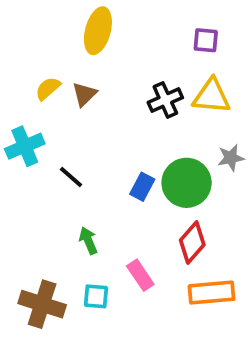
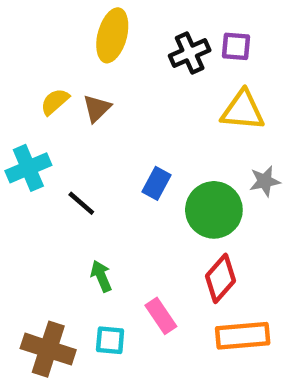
black cross: (165, 100) -> (190, 53), moved
blue rectangle: (142, 187) -> (156, 183), moved

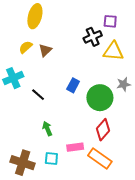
yellow ellipse: (112, 35) -> (35, 16), moved
black cross: (190, 53) -> (93, 37), moved
pink rectangle: (161, 316) -> (75, 147), turned -63
orange rectangle: (243, 336) -> (100, 158), moved, turned 40

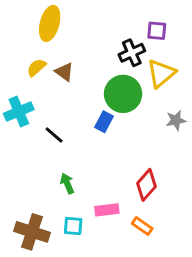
brown triangle: (45, 50) -> (64, 72), turned -40
yellow triangle: (113, 51) -> (161, 73), turned -45
green circle: (100, 98) -> (123, 94), moved
orange rectangle: (100, 158) -> (142, 226), size x0.6

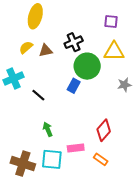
black cross: (132, 53) -> (74, 42), moved
brown triangle: (64, 72) -> (46, 50), turned -48
yellow triangle: (161, 73) -> (114, 52), turned 40
cyan square: (73, 226) -> (52, 159), size x1.5

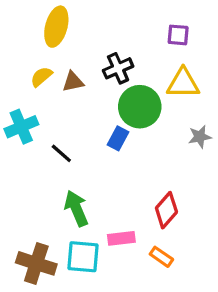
green arrow: (48, 129) -> (76, 208), size x1.5

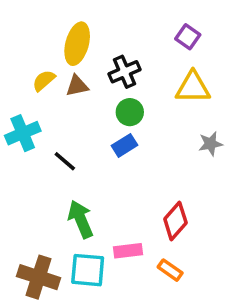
yellow ellipse: (56, 27) -> (77, 44), moved
purple square: (178, 35) -> (188, 37), turned 30
green circle: (140, 107) -> (130, 112), moved, size x0.6
blue rectangle: (118, 138) -> (125, 145), turned 30

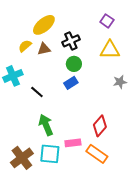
yellow ellipse: (77, 44) -> (44, 25), turned 35
orange rectangle: (170, 270) -> (97, 154), size x1.5
brown cross: (39, 277) -> (22, 158), turned 35

